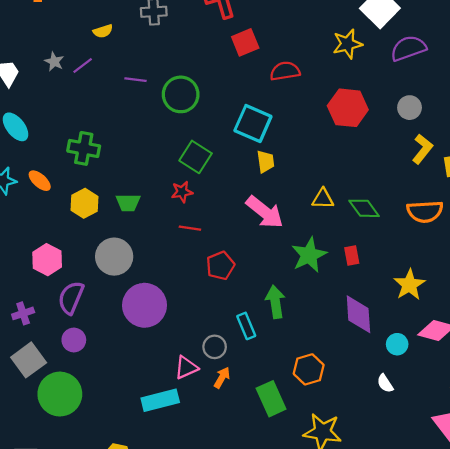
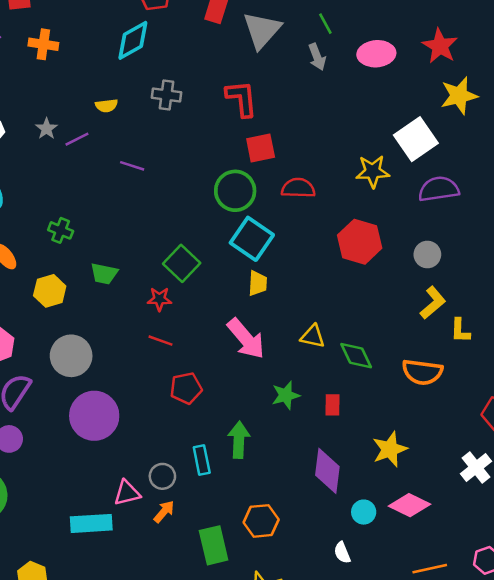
green circle: (181, 94) -> (235, 191), moved
green cross: (84, 148) -> (61, 230), size x0.7
green trapezoid: (128, 203) -> (104, 274), moved
green star: (309, 255) -> (286, 395), size x0.7

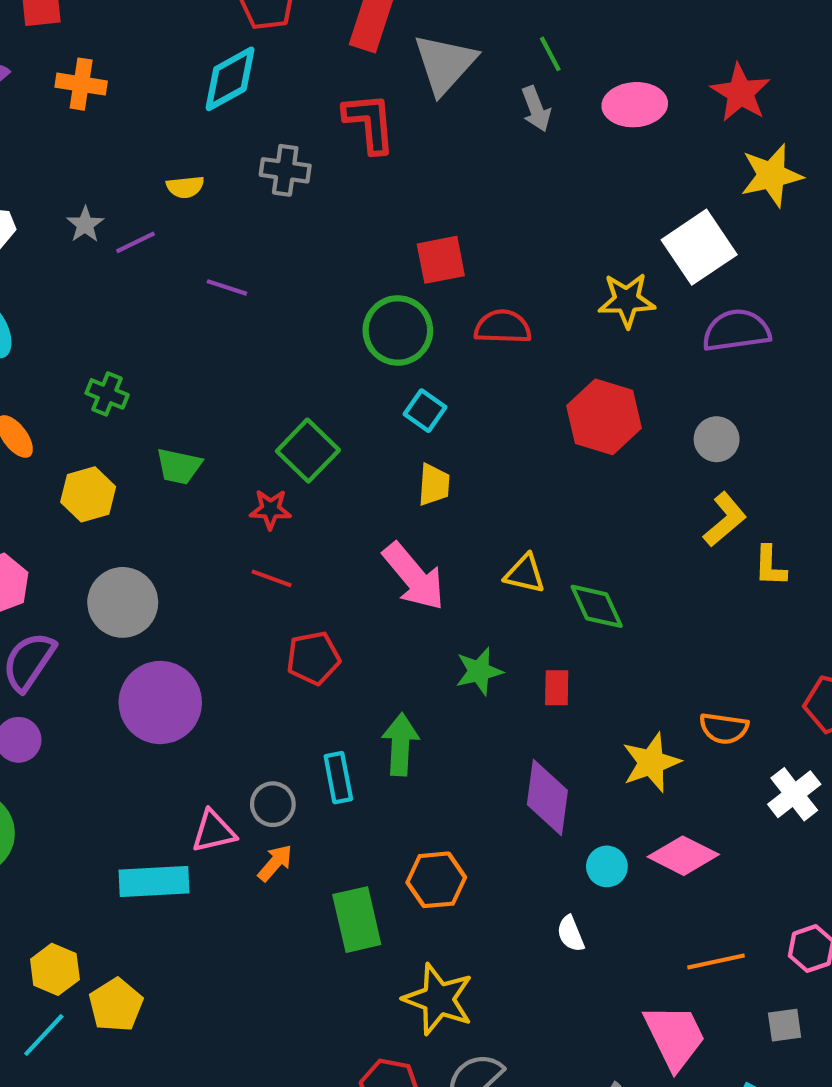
red L-shape: (242, 99) -> (370, 123), moved
cyan square: (252, 239) -> (425, 411), size x0.6
orange semicircle: (422, 372) -> (724, 728), moved, size x0.7

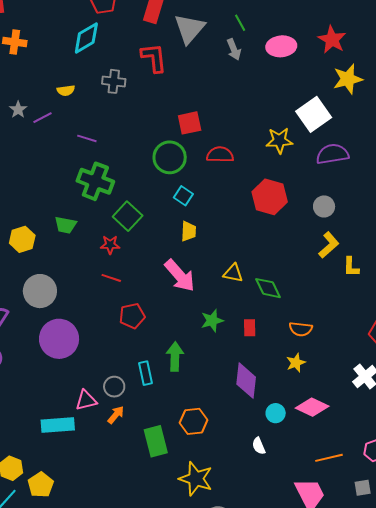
green cross: (107, 394) -> (95, 181), moved, size x1.8
orange semicircle: (724, 728) -> (301, 329), moved
yellow star: (651, 762) -> (296, 363), size x0.7

